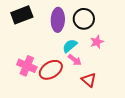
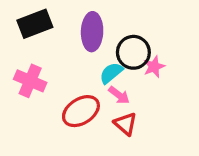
black circle: (84, 19) -> (133, 52), moved
pink cross: (27, 66) -> (30, 81), moved
red triangle: (89, 80) -> (125, 124), moved

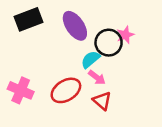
purple ellipse: (92, 32) -> (75, 26), turned -36
pink star: (154, 67) -> (125, 35), moved
pink cross: (30, 81) -> (21, 90), moved

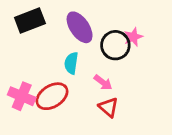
cyan semicircle: (90, 59) -> (71, 63), moved, turned -42
red ellipse: (66, 90) -> (52, 96), moved

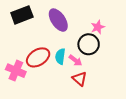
black circle: (115, 45) -> (89, 44), moved
cyan semicircle: (71, 63) -> (60, 56), moved
red ellipse: (52, 96) -> (38, 57), moved

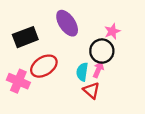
black rectangle: (22, 15) -> (25, 37), moved
cyan semicircle: (60, 56) -> (82, 72), moved
pink arrow: (75, 60) -> (98, 70), moved, turned -104

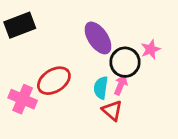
purple ellipse: (67, 23) -> (98, 38), moved
pink star: (112, 31) -> (151, 49), moved
black rectangle: (25, 37) -> (20, 25), moved

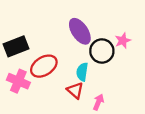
black rectangle: (20, 25) -> (16, 46), moved
pink arrow: (121, 85) -> (98, 102), moved
red triangle: (112, 110) -> (75, 90), moved

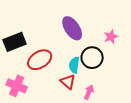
black circle: (102, 51) -> (92, 58), moved
pink cross: (18, 81) -> (17, 86), moved

